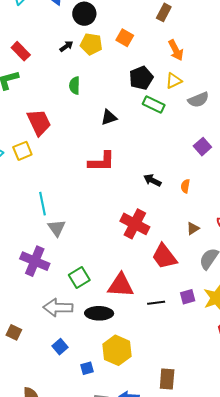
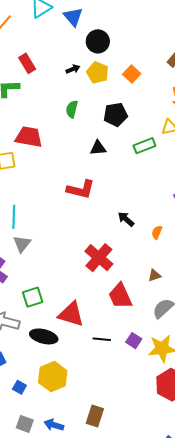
black pentagon: (141, 78) -> (115, 115), moved
green rectangle: (154, 105) -> (144, 146), turned -60
red trapezoid: (39, 122) -> (29, 137), turned -68
purple square: (188, 297) -> (134, 341), turned 35
blue square: (87, 368) -> (19, 387), turned 32

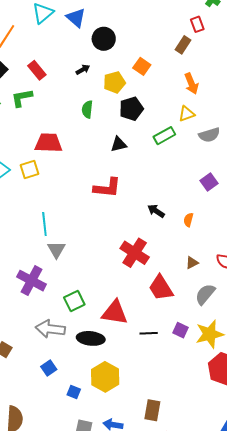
yellow pentagon: (98, 73) -> (114, 82), moved, turned -30

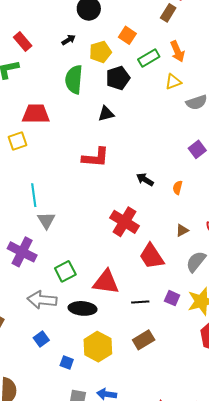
green semicircle: (87, 109) -> (74, 80), size x1.6
green rectangle: (164, 136) -> (149, 58), moved
brown rectangle: (152, 410) -> (144, 340), moved, turned 50

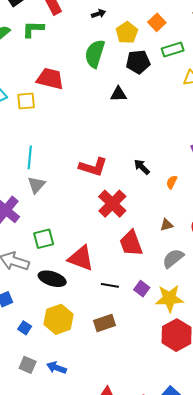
yellow pentagon: (100, 52) -> (127, 33), turned -30
red L-shape: (96, 157) -> (93, 167), moved

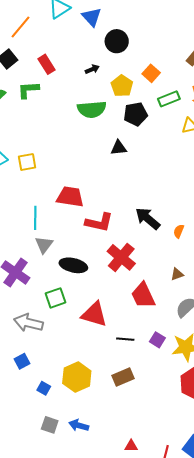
green semicircle: (95, 54) -> (92, 109), turned -108
red trapezoid: (50, 79) -> (70, 197), moved
black arrow: (142, 167) -> (148, 219), size x1.5
black ellipse: (52, 279) -> (73, 265), moved

